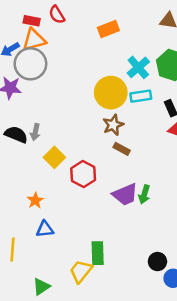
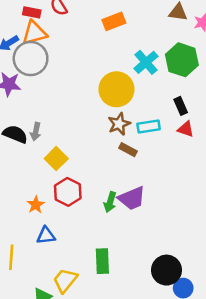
cyan rectangle: (141, 96) -> (149, 126), moved
red hexagon: (83, 174) -> (68, 192), moved
green arrow: (144, 194) -> (110, 202), moved
black circle: (157, 262) -> (166, 270), size x1.5
yellow trapezoid: (81, 271) -> (65, 280), moved

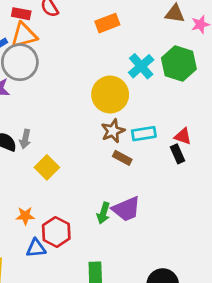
black rectangle: (181, 106) -> (178, 154), moved
red hexagon: (68, 192) -> (56, 232), moved
orange star: (36, 205) -> (25, 216), turned 30

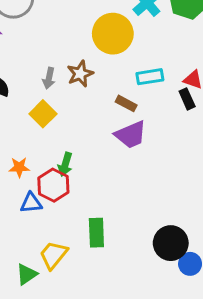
brown star: (113, 131) -> (80, 74), moved
gray arrow: (25, 139) -> (49, 78), moved
purple trapezoid: (126, 209) -> (131, 135), moved
green arrow: (103, 213) -> (65, 164), moved

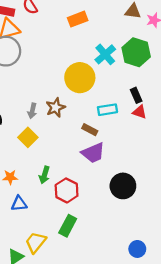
black rectangle: (187, 99) -> (136, 95), moved
red hexagon: (53, 185) -> (67, 190), moved
green rectangle: (96, 233) -> (68, 226), turned 30
black circle: (171, 243) -> (123, 186), moved

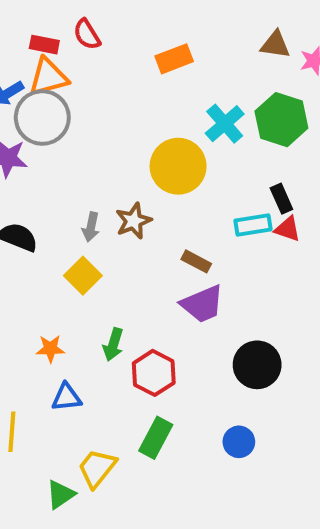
cyan rectangle: (107, 110) -> (253, 225), moved
blue circle: (137, 249) -> (239, 442), moved

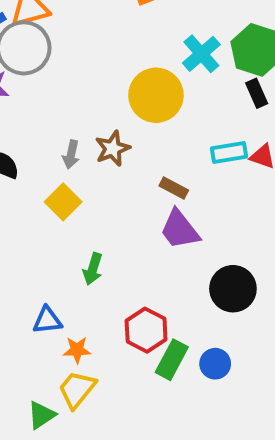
black rectangle: (281, 199) -> (257, 93), moved
purple trapezoid: (202, 304) -> (180, 229), turned 75
orange star: (50, 349) -> (77, 350), moved
red hexagon: (154, 373) -> (146, 330), moved
green rectangle: (156, 438) -> (172, 360), moved

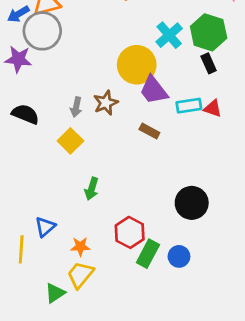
purple trapezoid: (180, 229) -> (154, 90), moved
blue triangle: (47, 320) -> (45, 227), moved, turned -35

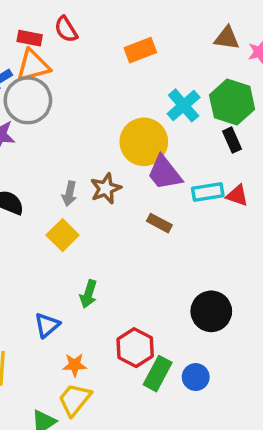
blue triangle: (45, 227) -> (47, 325), moved

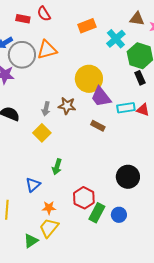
orange triangle: (33, 66) -> (47, 50), moved
cyan cross: (184, 105) -> (116, 39), moved
brown star: (106, 189) -> (67, 106), turned 30

